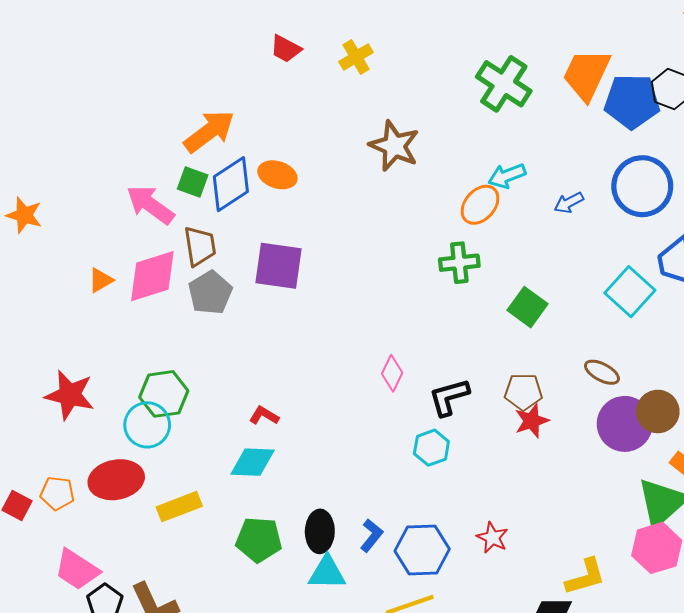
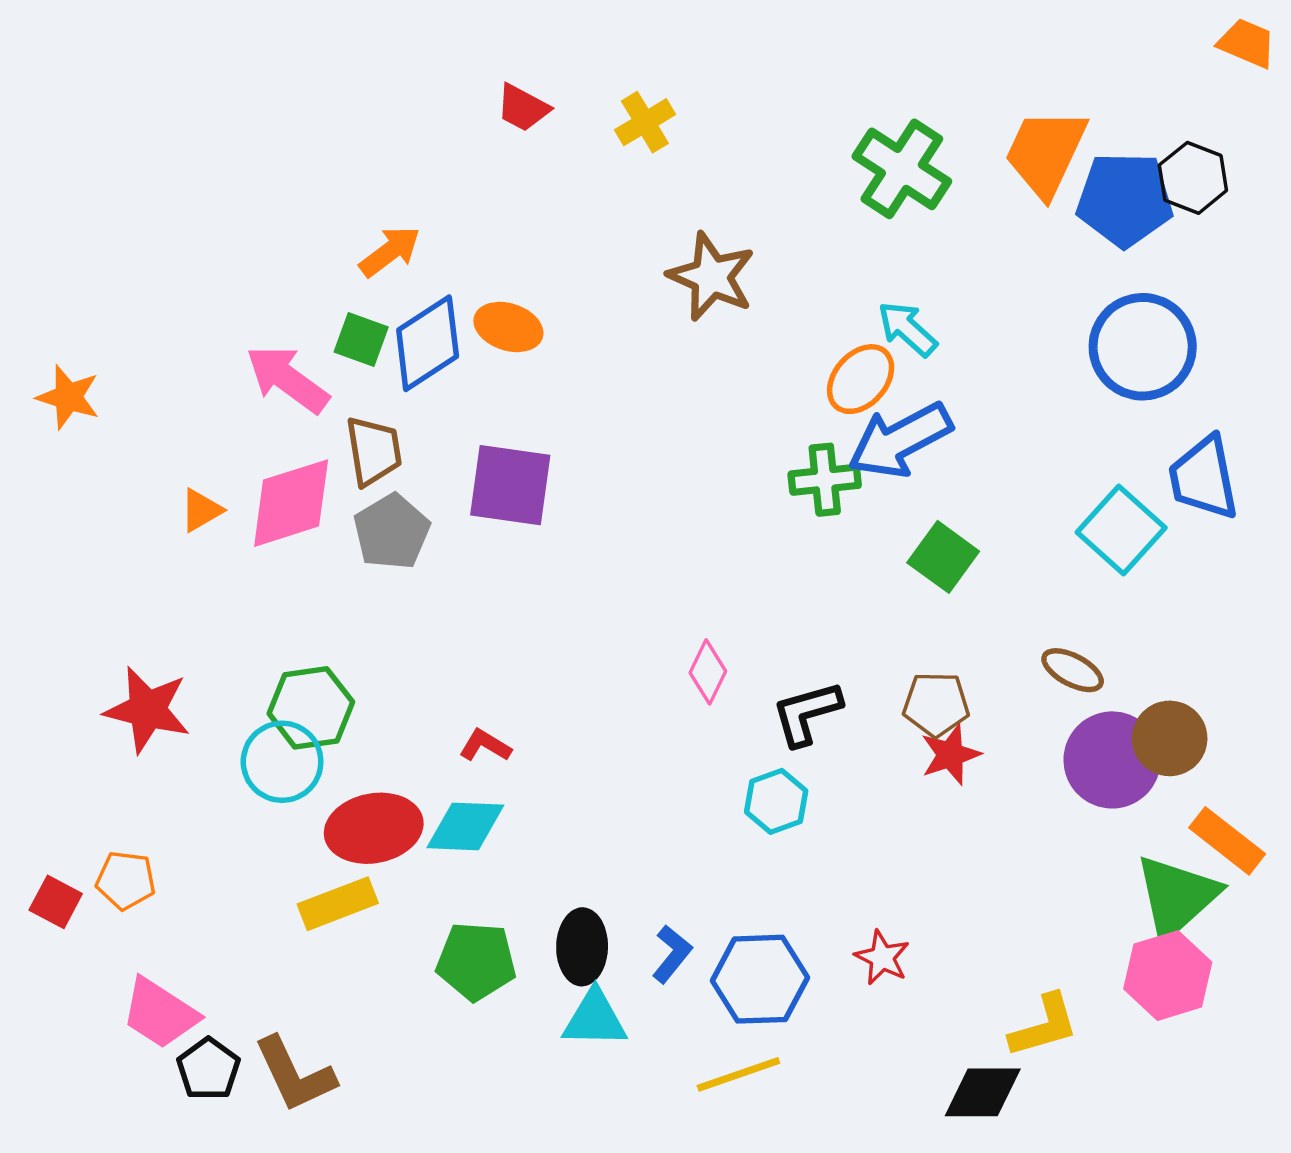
orange arrow: (209, 131) -> (390, 252), size x0.7
cyan arrow: (507, 176) -> (907, 329), turned 63
blue arrow: (569, 203) -> (900, 440), moved, size x2.0
red ellipse: (116, 480) -> (374, 828), moved

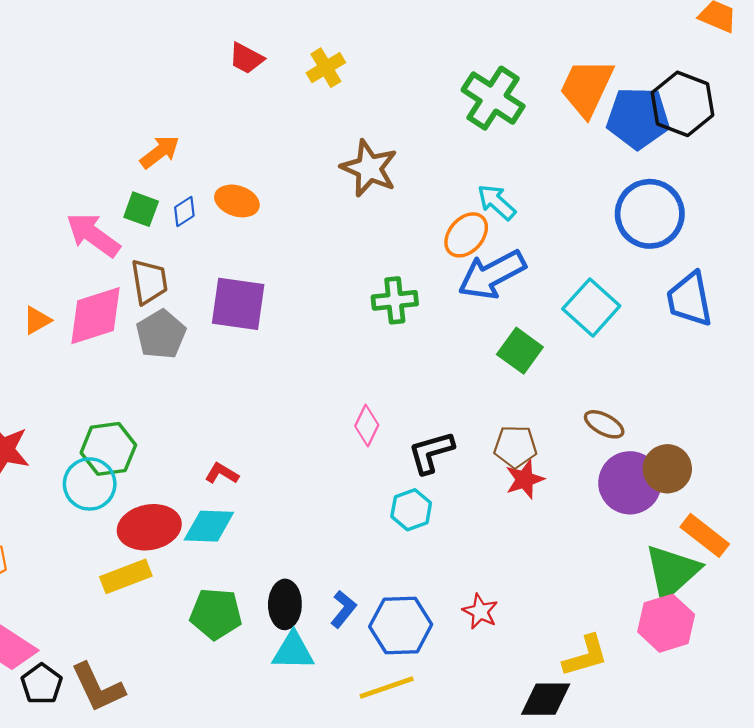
black hexagon: (1193, 178) -> (683, 104), size x1.4
blue diamond: (428, 343) -> (184, 212), size x0.5
green cross: (825, 480) -> (395, 300), moved
cyan square: (1121, 530) -> (591, 307), moved

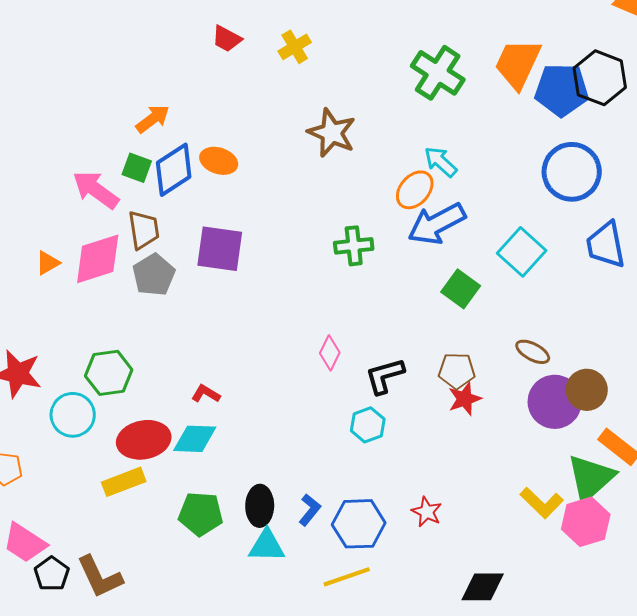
blue diamond: (184, 212) -> (174, 170), size x2.0
cyan circle: (90, 484) -> (73, 415), moved
yellow L-shape: (585, 656) -> (542, 503), moved, turned 60

